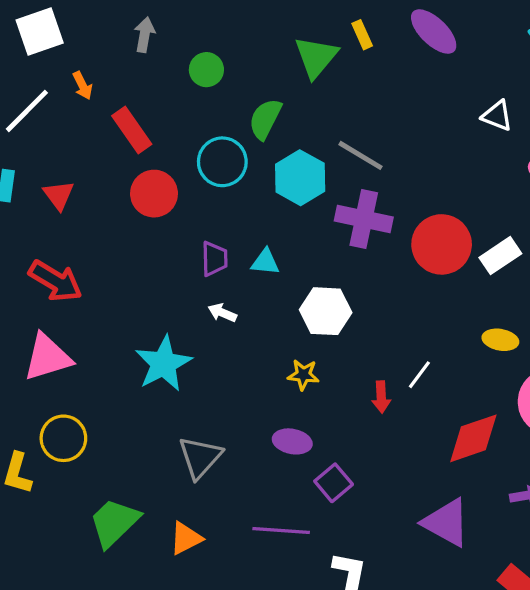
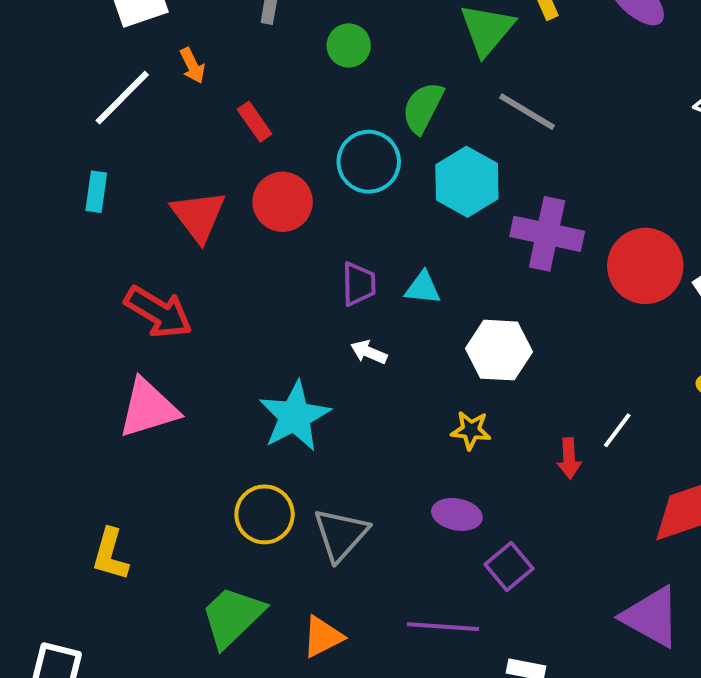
red rectangle: (132, 130) -> (255, 122), size x0.7
gray line: (361, 155) -> (527, 112), moved
red triangle: (59, 195) -> (198, 216), moved, size x1.4
yellow circle: (63, 438) -> (265, 514), moved

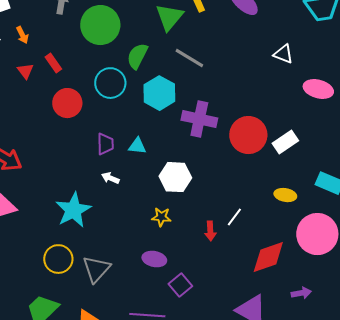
green circle: (349, 45) -> (100, 25), size x1.8
red triangle: (198, 216) -> (25, 71), moved, size x0.6

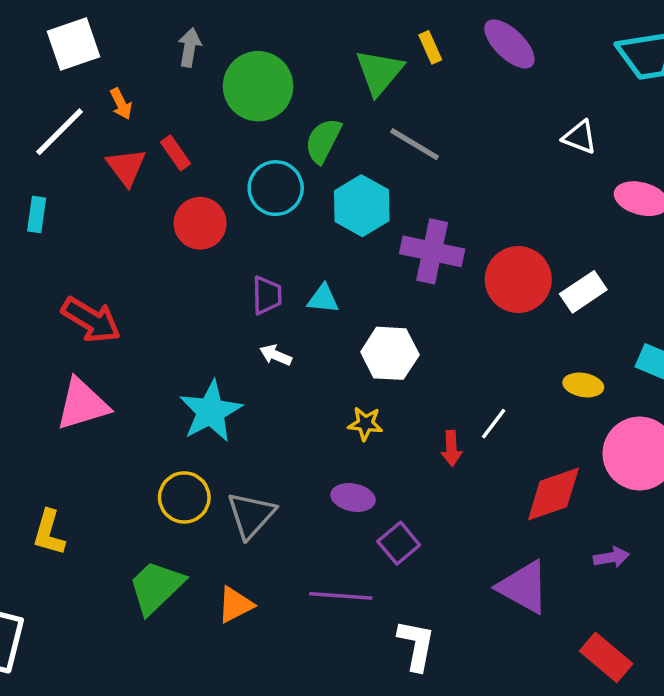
red triangle: (25, 71) -> (126, 167), size x1.4

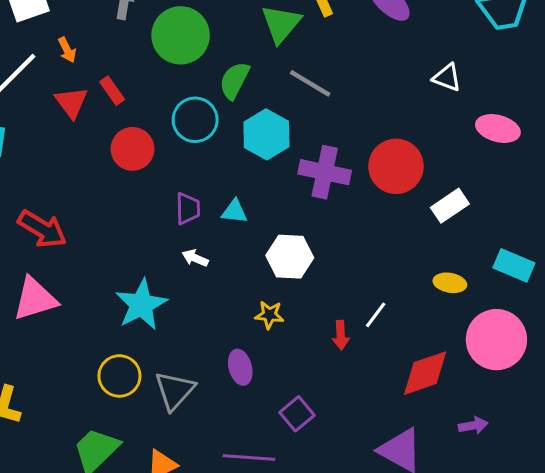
red circle: (518, 279) -> (396, 166), moved
purple ellipse: (353, 497) -> (240, 367), moved, turned 64

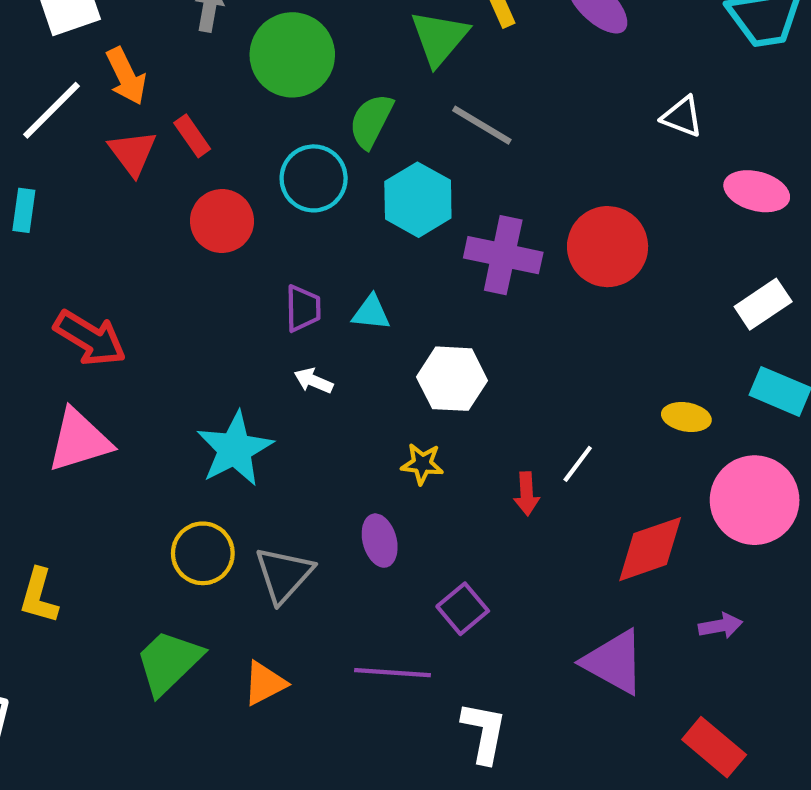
orange arrow: (67, 50) -> (126, 76), size x1.5
white rectangle: (450, 206) -> (763, 304), moved

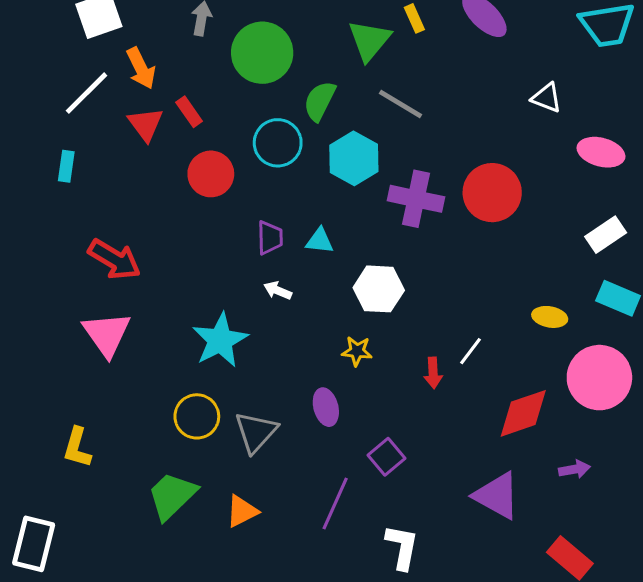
pink triangle: (79, 440) -> (107, 334), turned -48
purple line: (392, 673) -> (335, 503), turned -70

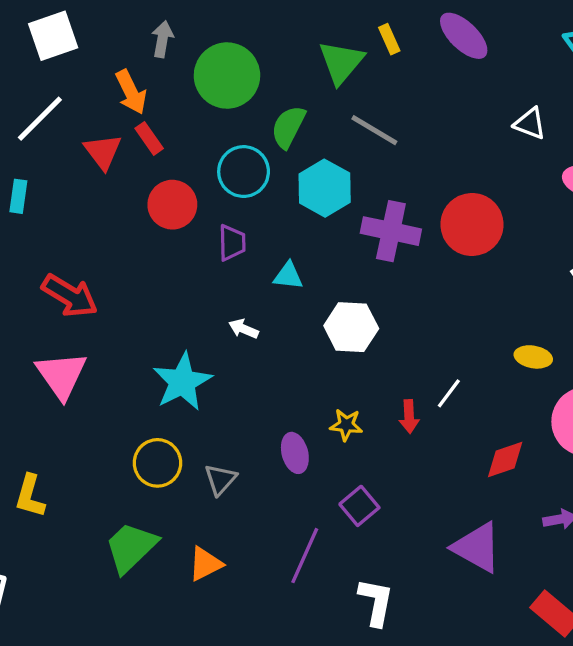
orange arrow: (141, 68) -> (131, 92), moved
purple trapezoid: (270, 238) -> (232, 243), moved
yellow star: (357, 351) -> (346, 425), moved
red diamond: (523, 413) -> (505, 460), size x0.7
gray triangle: (256, 432) -> (220, 479), size x0.7

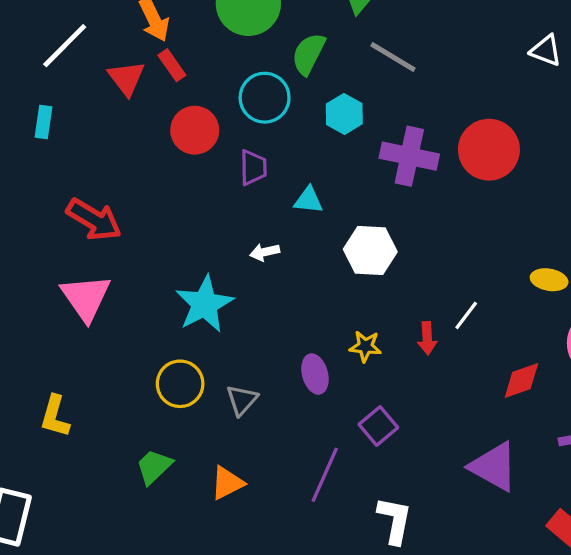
cyan hexagon: (325, 188) -> (344, 114), size x0.7
white arrow: (244, 329) -> (265, 252), turned -36
green trapezoid: (131, 547) -> (154, 467), size x0.7

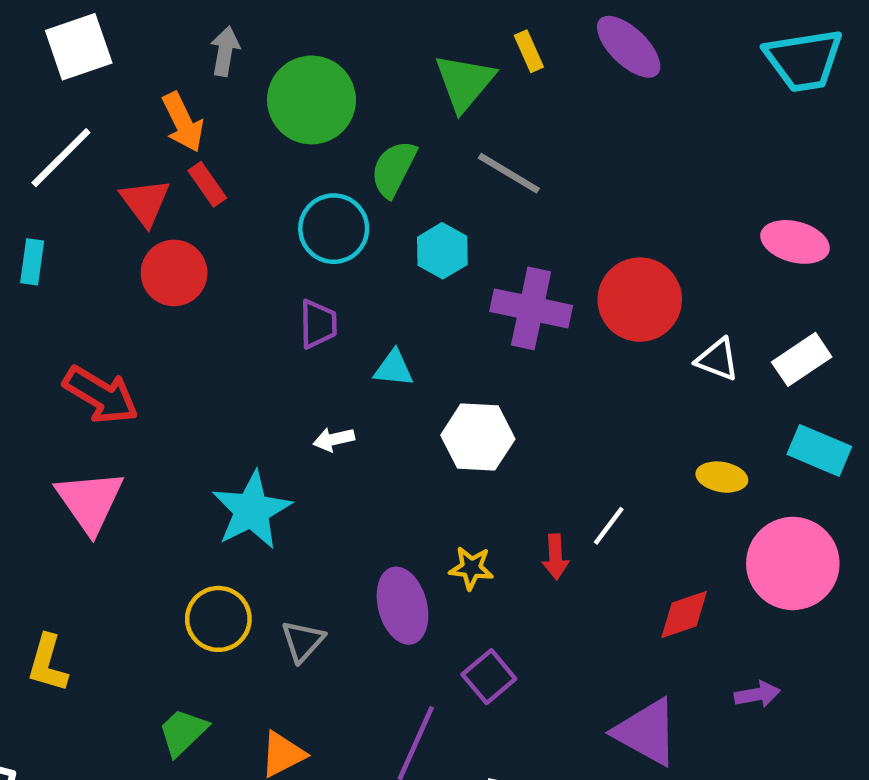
white triangle: (546, 51) -> (717, 359), moved
red circle: (195, 130) -> (174, 273), moved
purple ellipse: (315, 374) -> (402, 606), size x1.4

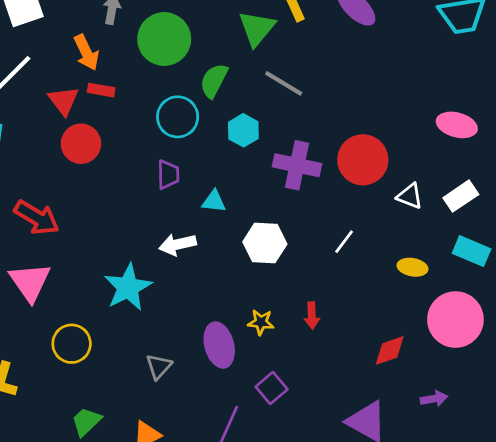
red rectangle: (207, 184) -> (101, 90), turned -45
white arrow: (334, 439) -> (178, 244), size x1.5
white line: (609, 526) -> (344, 242), moved
yellow circle: (218, 619) -> (72, 344), moved

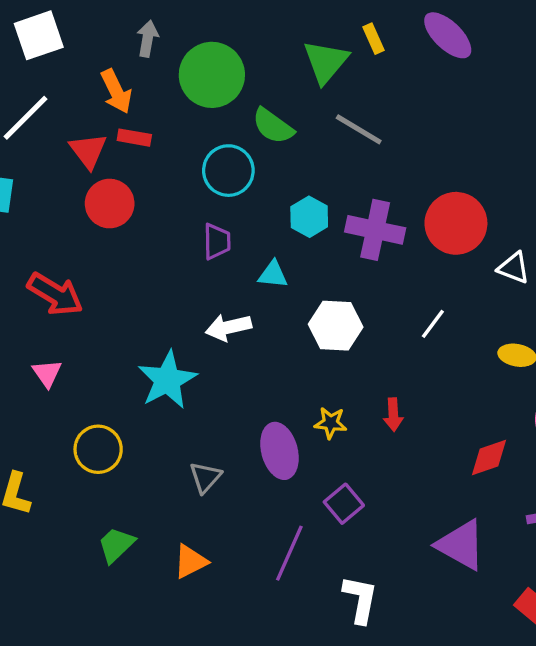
green semicircle: (214, 81) -> (273, 126), turned -81
cyan hexagon: (243, 130) -> (309, 217), moved
pink triangle: (30, 282) -> (47, 373), size x0.6

